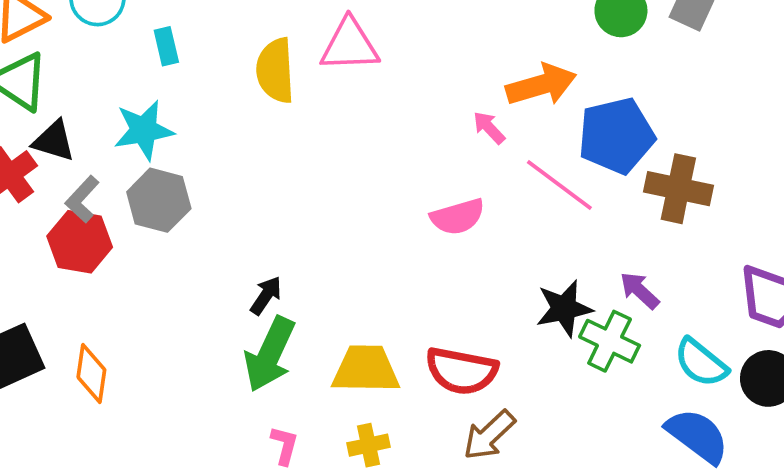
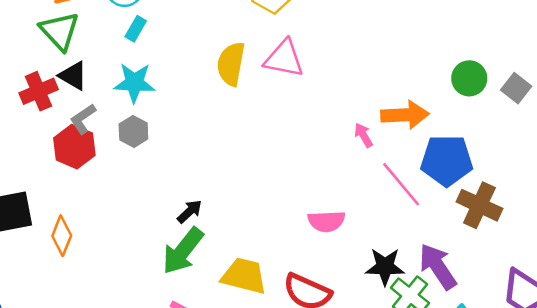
cyan rectangle: (166, 46) -> (136, 29), moved, turned 30
gray hexagon: (159, 200) -> (133, 132), size x0.7
pink semicircle: (458, 217) -> (326, 221), moved
purple arrow: (640, 290) -> (438, 267), size x1.6

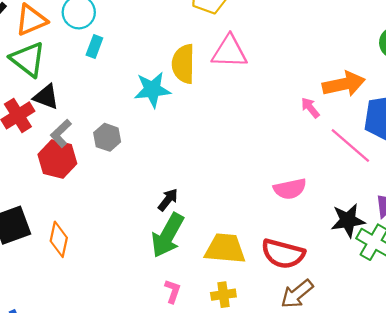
cyan star: (134, 83) -> (152, 90), moved

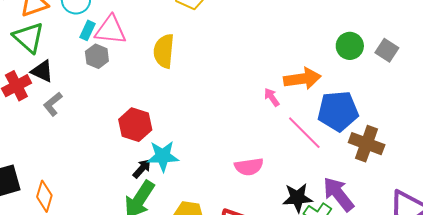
pink triangle: (229, 52) -> (110, 30), moved
cyan star: (152, 90) -> (163, 156), moved
gray hexagon: (107, 137) -> (97, 56), moved
red hexagon: (57, 159) -> (135, 125), moved

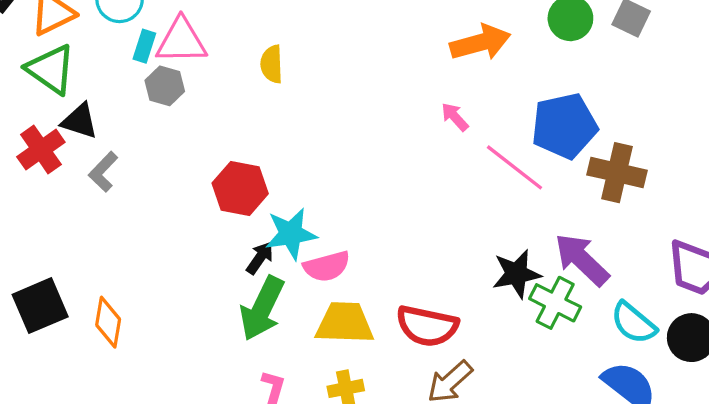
yellow semicircle: (164, 51) -> (272, 64), size x0.7
orange arrow: (302, 79) -> (480, 43), moved
pink semicircle: (249, 167) -> (327, 266), moved

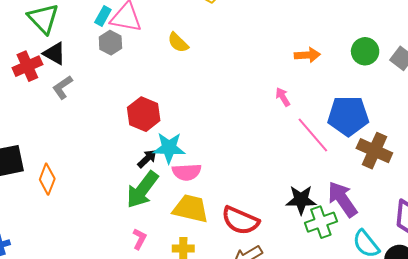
orange arrow: (480, 43) -> (307, 55), size x0.7
yellow semicircle: (272, 64) -> (178, 43), turned -55
green cross: (555, 303) -> (321, 222), turned 32

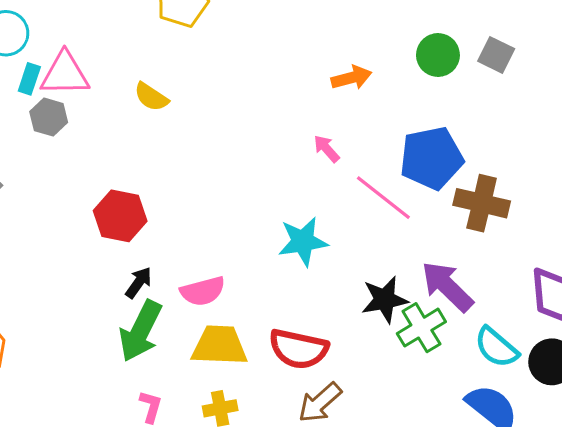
cyan star: (169, 148) -> (303, 241), moved

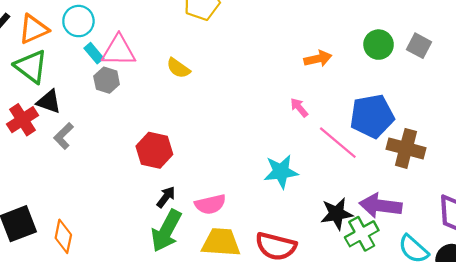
cyan rectangle: (29, 79) -> (94, 53), turned -60
purple arrow: (447, 286) -> (380, 206), turned -39

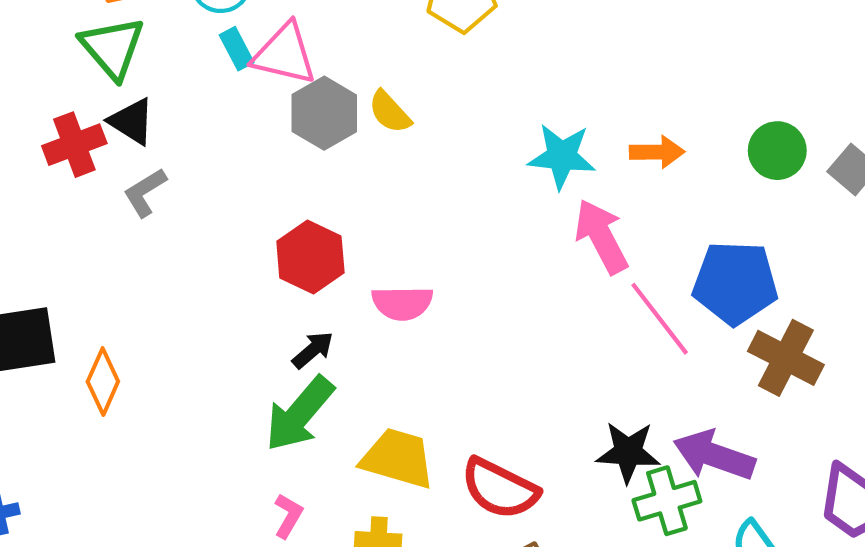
gray hexagon: (107, 80) -> (324, 113), moved, size x1.4
pink arrow: (299, 108) -> (601, 236), size x1.8
cyan star: (281, 172) -> (562, 156), moved
pink semicircle: (210, 204) -> (402, 303), moved

